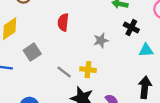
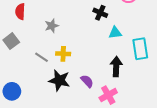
red semicircle: (63, 22) -> (20, 12), moved
gray star: (101, 40) -> (52, 26), moved

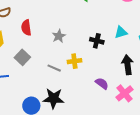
black cross: (100, 13) -> (97, 41), moved
black star: (59, 80) -> (54, 98), moved

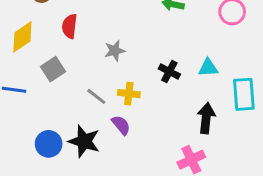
purple semicircle: (102, 83) -> (121, 125), moved

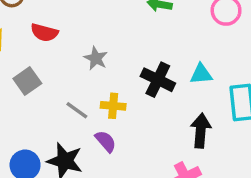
red semicircle: (70, 26) -> (44, 32), turned -80
gray star: (115, 51) -> (96, 58), turned -30
black cross: (169, 72) -> (158, 80), size x1.4

